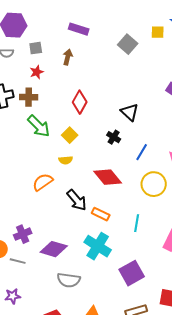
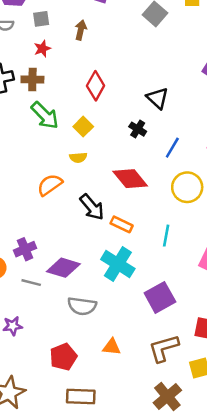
gray line: (18, 261) -> (31, 283), moved

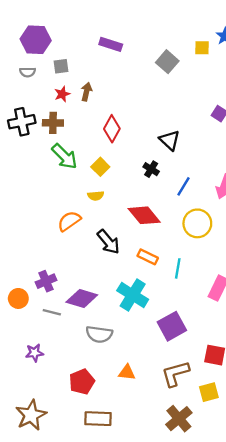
brown arrow: (81, 30) -> (86, 92), moved
orange rectangle: (122, 224) -> (148, 257), moved

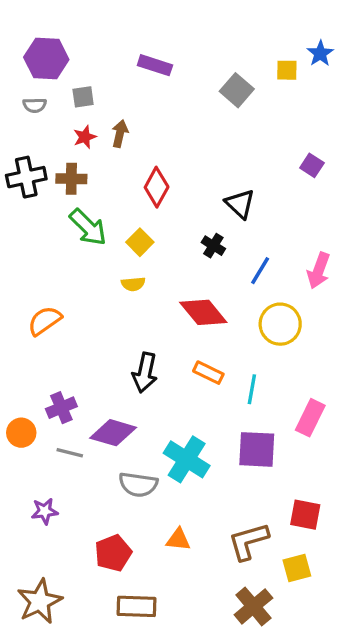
orange semicircle: (69, 221) -> (45, 321), moved
black arrow: (108, 242) -> (145, 373), moved, turned 52
cyan cross: (133, 295) -> (187, 459), moved
purple square: (172, 326) -> (257, 449), moved, turned 32

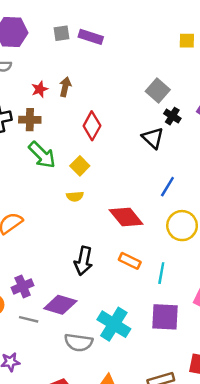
gray square: (237, 90) -> (158, 90), moved
gray square: (83, 97) -> (62, 33), moved
black cross: (213, 246) -> (172, 116), moved

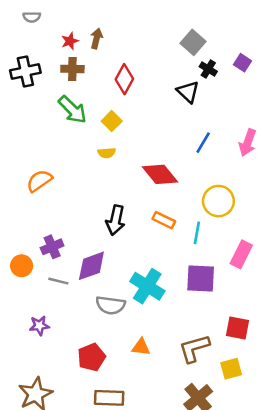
brown cross: (30, 120) -> (72, 69), moved
yellow circle: (182, 226) -> (218, 201), moved
purple diamond: (60, 305) -> (91, 266), turned -36

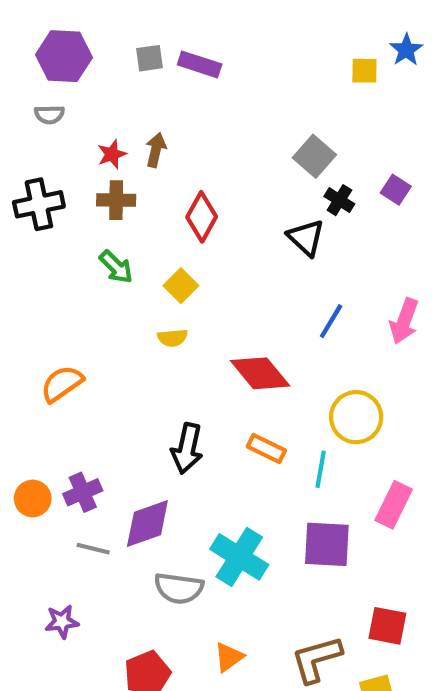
green arrow: (72, 110) -> (116, 267), size x0.7
orange circle: (22, 266) -> (33, 498), moved
orange triangle: (141, 347) -> (229, 657), turned -42

